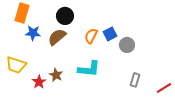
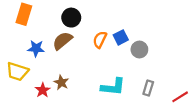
blue star: (33, 33) -> (36, 48), moved
cyan L-shape: (89, 69) -> (113, 87), moved

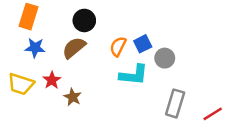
blue star: (36, 48) -> (35, 48), moved
cyan L-shape: (113, 87) -> (134, 75), moved
gray rectangle: (148, 88) -> (175, 103), size x1.5
red star: (43, 90) -> (52, 80), moved

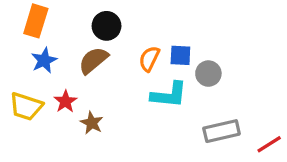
blue square: (143, 44) -> (180, 55), turned 30
blue star: (35, 48) -> (44, 60), turned -30
gray rectangle: (175, 103) -> (222, 131), turned 60

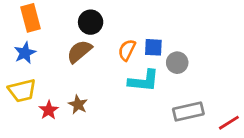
orange rectangle: (36, 21) -> (30, 18), turned -32
blue star: (44, 60) -> (25, 53), moved
red star: (65, 101) -> (49, 110), moved
yellow trapezoid: (26, 106) -> (22, 91), turned -32

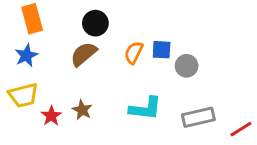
cyan L-shape: (144, 81) -> (145, 108), moved

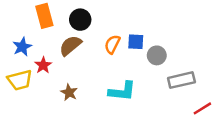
orange rectangle: (32, 19) -> (44, 16), moved
red star: (51, 116) -> (43, 65), moved
gray rectangle: (198, 117) -> (181, 80), moved

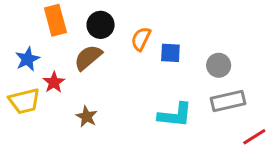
orange semicircle: (112, 44) -> (141, 39), moved
gray circle: (157, 55) -> (219, 65), moved
cyan L-shape: (122, 91) -> (175, 115), moved

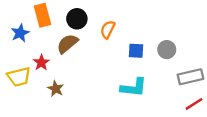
blue square: (170, 53) -> (136, 51), moved
blue star: (27, 59) -> (20, 33), moved
gray rectangle: (228, 101) -> (190, 77), moved
brown star: (87, 117) -> (56, 89), moved

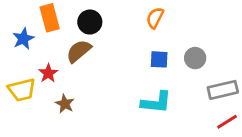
orange semicircle: (108, 29) -> (155, 18), moved

